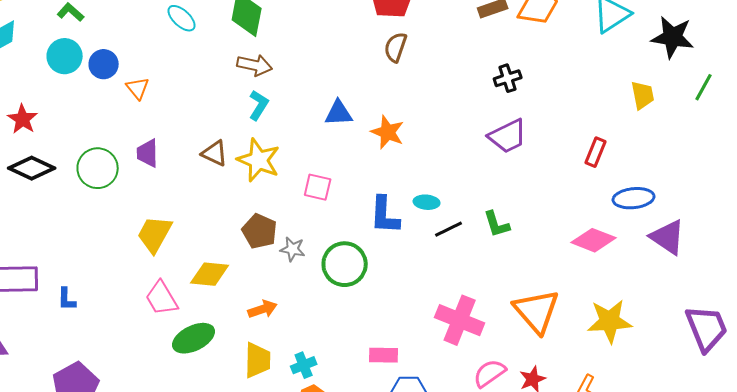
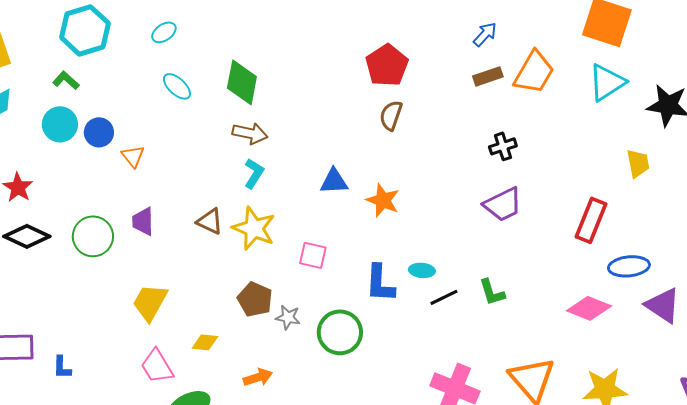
red rectangle: (596, 152) -> (591, 220), size x1.5
yellow diamond: (210, 274) -> (205, 342), size x0.7

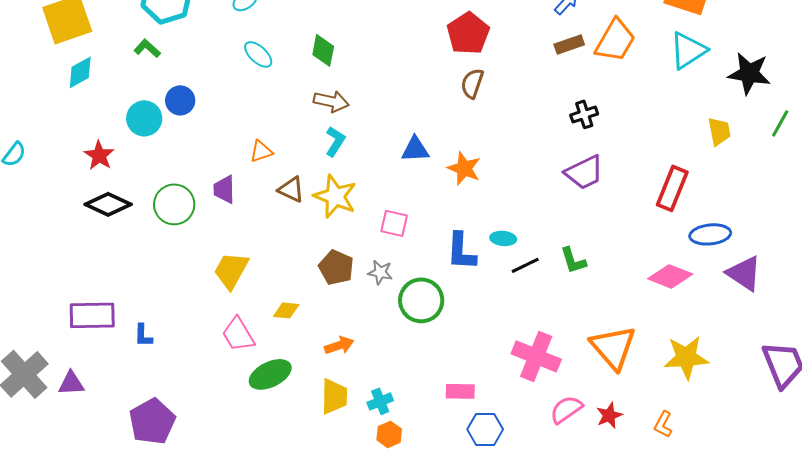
green diamond: (242, 82) -> (323, 50), size x0.7
cyan circle: (60, 124) -> (144, 118), moved
orange triangle: (133, 156) -> (261, 151), moved, turned 50
gray star: (288, 317) -> (380, 272), moved

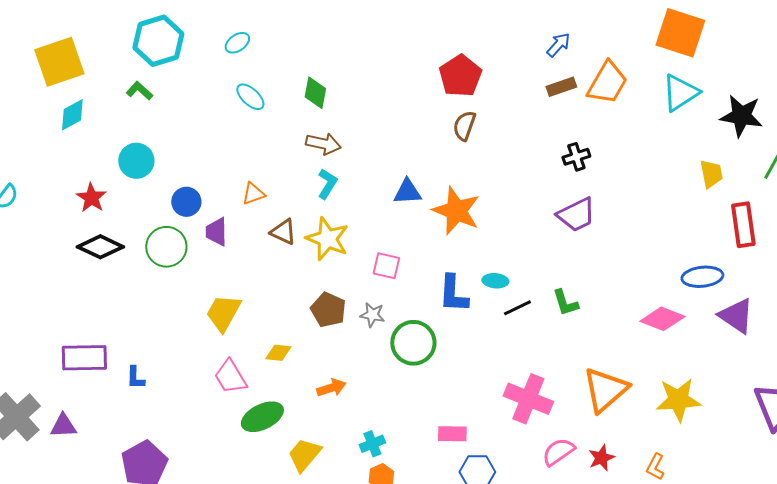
blue circle: (180, 100) -> (186, 202), moved
orange star: (464, 168) -> (456, 211), size x1.4
red rectangle: (672, 188) -> (743, 225), moved, turned -30
orange triangle: (613, 347) -> (605, 390), turned 30
yellow trapezoid: (334, 396) -> (304, 455), moved, turned -141

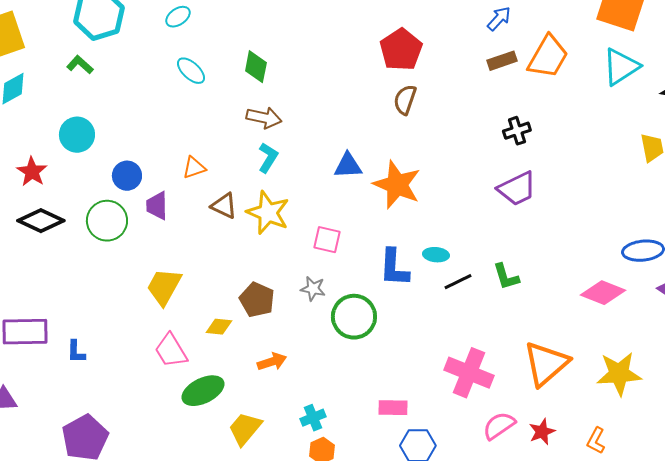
brown pentagon: (328, 310) -> (257, 300), moved

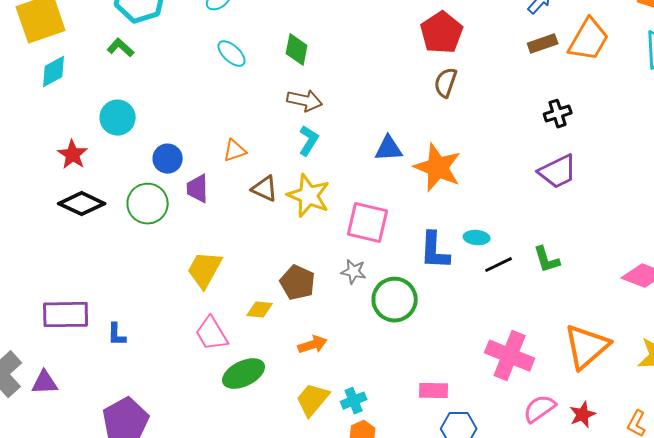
pink square: (327, 240) -> (368, 223), size x1.5
yellow trapezoid: (245, 429) -> (313, 400), moved

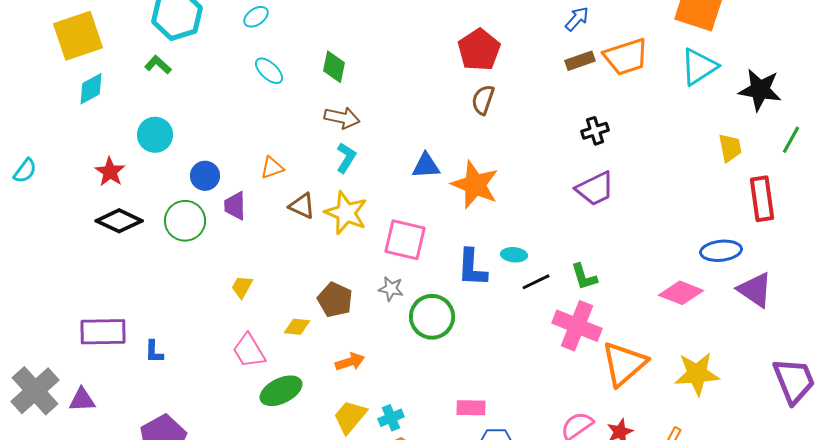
orange trapezoid: (589, 40) -> (626, 57), turned 42
yellow trapezoid: (205, 270) -> (242, 287), size x0.6
pink cross: (510, 356) -> (577, 326), moved

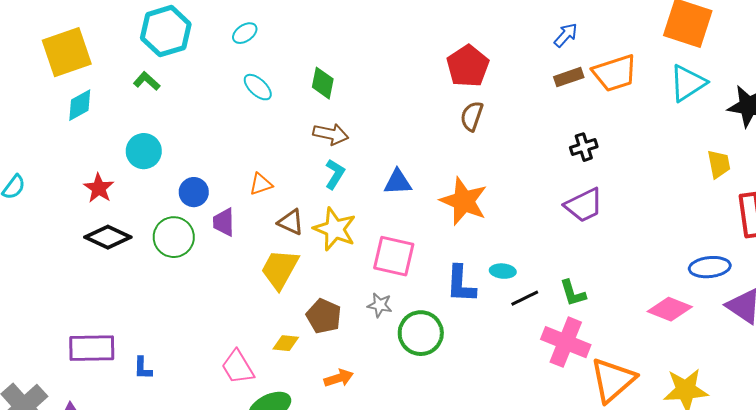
blue triangle: (426, 166) -> (398, 182), moved
yellow trapezoid: (242, 287) -> (280, 269), moved, size x1.8

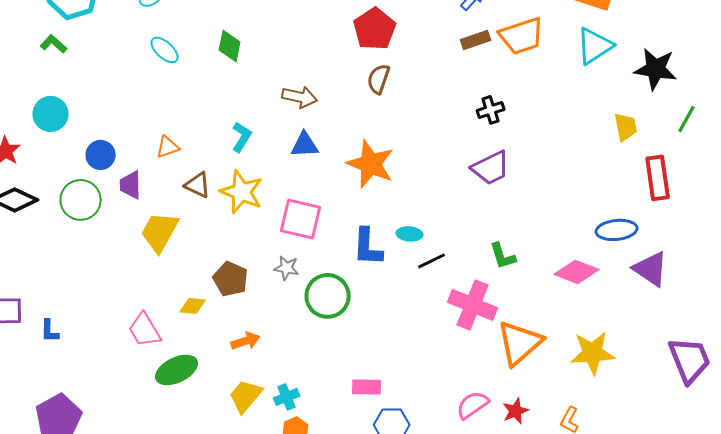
brown arrow: (331, 134) -> (300, 97), moved
yellow trapezoid: (280, 269) -> (160, 232), moved
green L-shape: (573, 293) -> (503, 256), moved

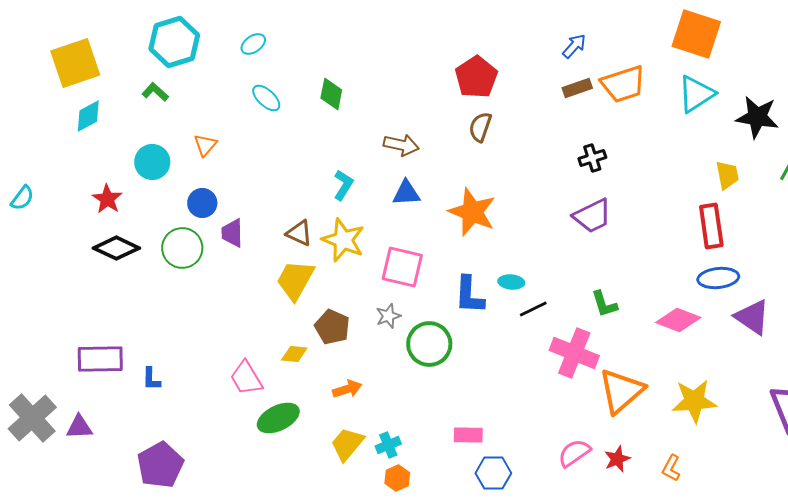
orange triangle: (168, 147) -> (205, 145), moved, turned -30
red rectangle: (658, 178) -> (711, 226), moved
yellow trapezoid: (160, 232) -> (295, 280), moved
gray star: (287, 268) -> (388, 316), turned -30

